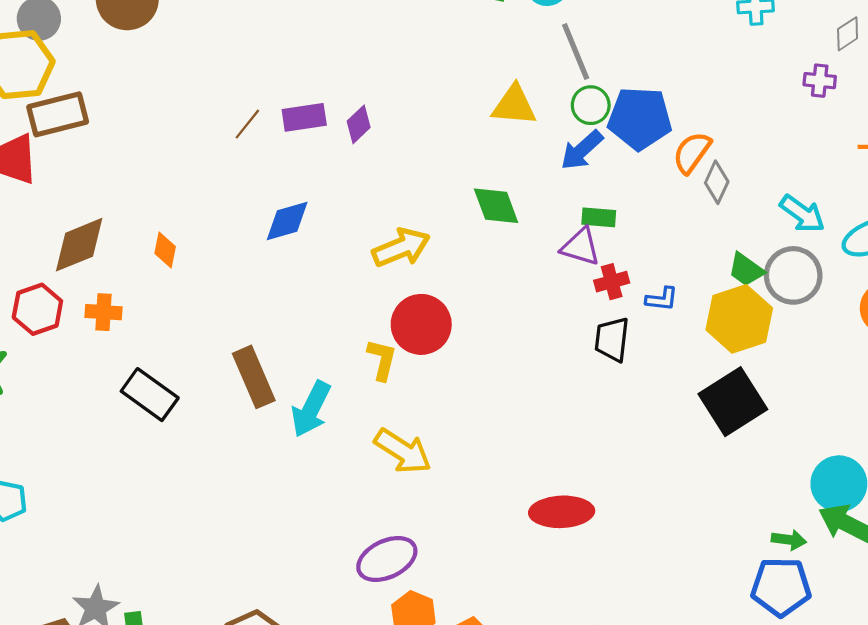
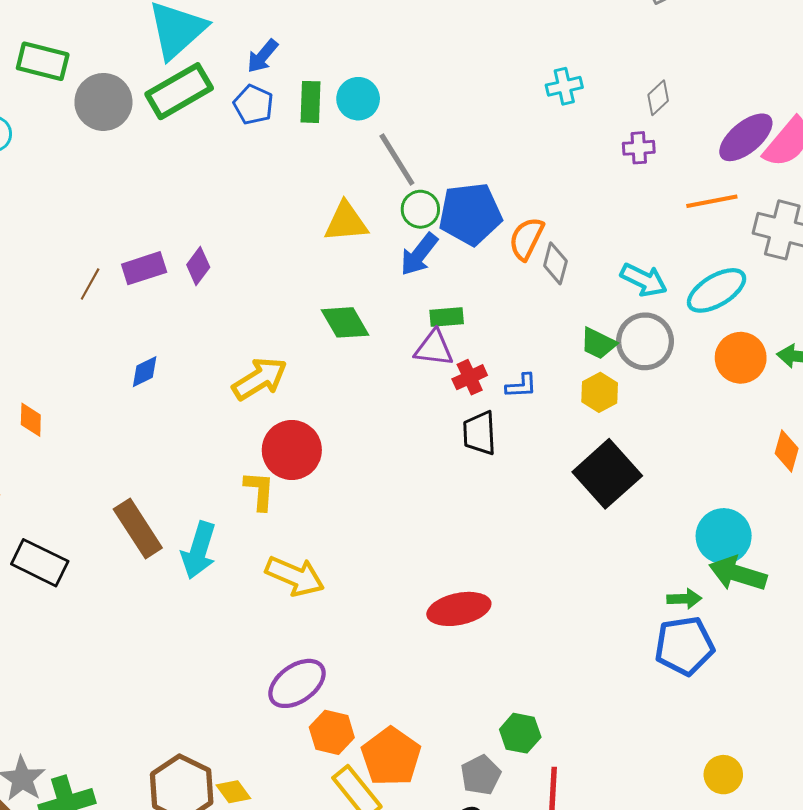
blue diamond: (287, 221) -> (145, 372), size x0.7
yellow hexagon: (739, 319) -> (600, 392), size x0.6

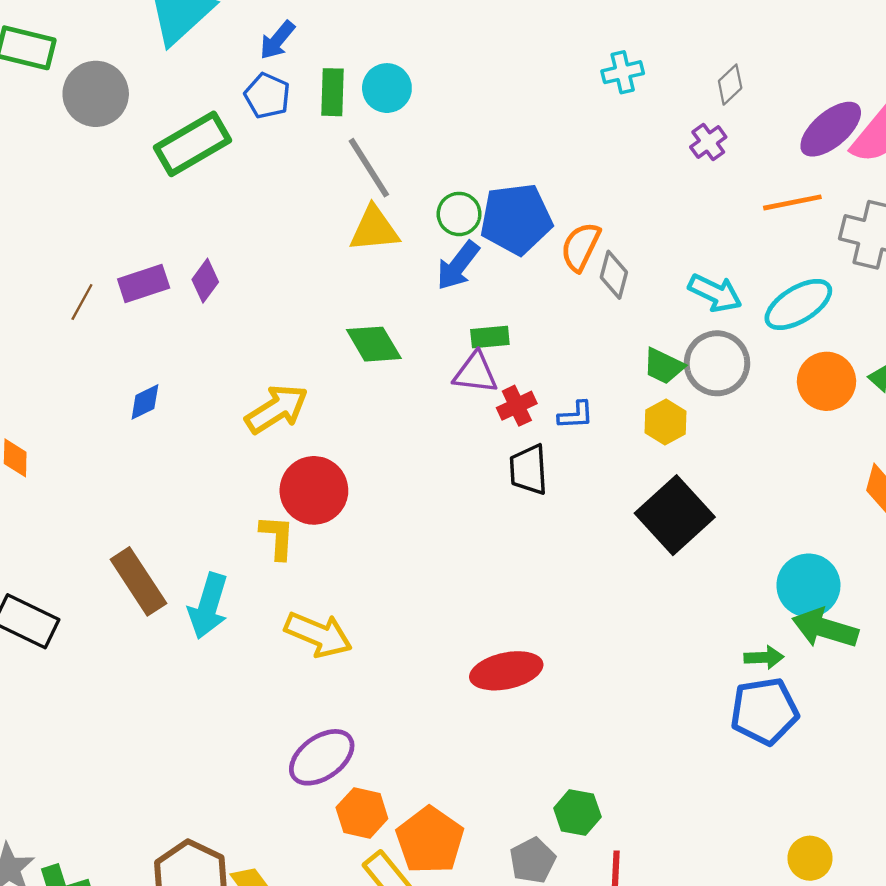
green rectangle: (179, 91) -> (192, 144), moved
purple cross: (639, 148) -> (708, 142), turned -32
gray line: (397, 160) -> (369, 168), moved

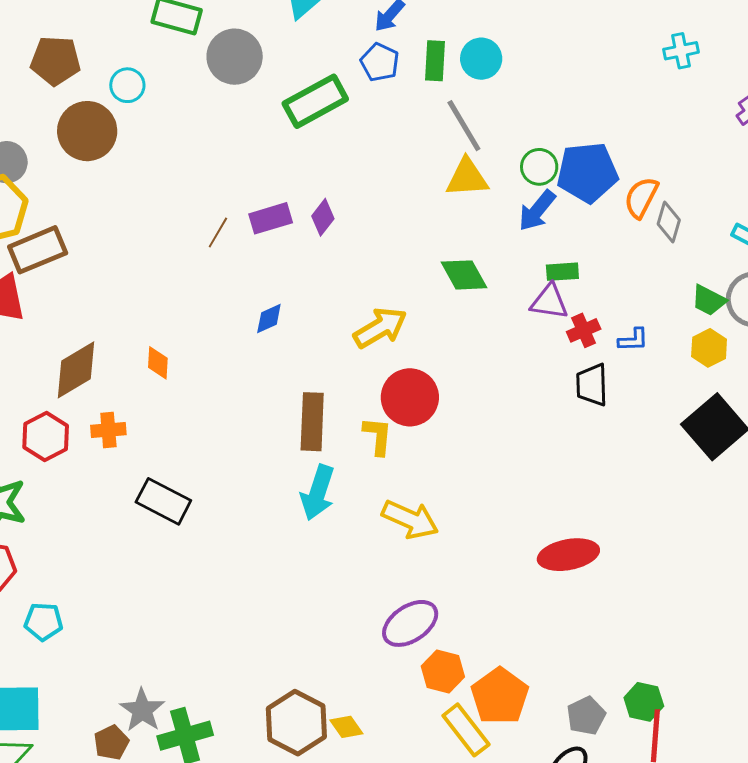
brown rectangle: (138, 581) -> (312, 422), moved, turned 34
green hexagon: (577, 812) -> (644, 702), moved

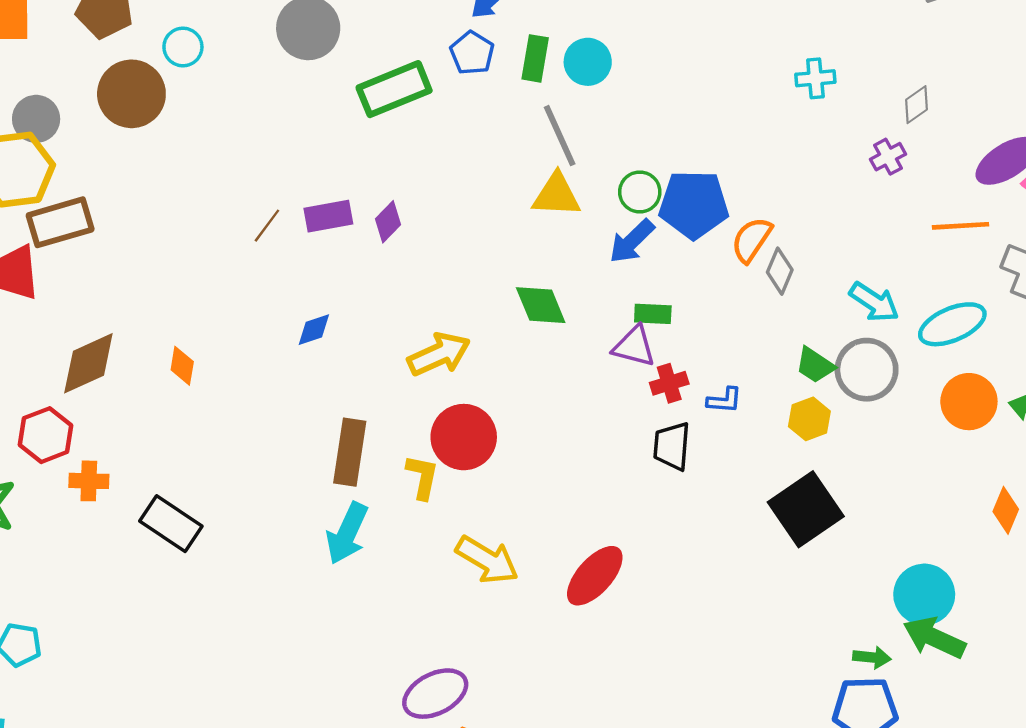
orange cross: (108, 430) -> (89, 481), moved
yellow arrow: (410, 519) -> (487, 560), moved
red ellipse: (568, 555) -> (595, 576), moved, turned -44

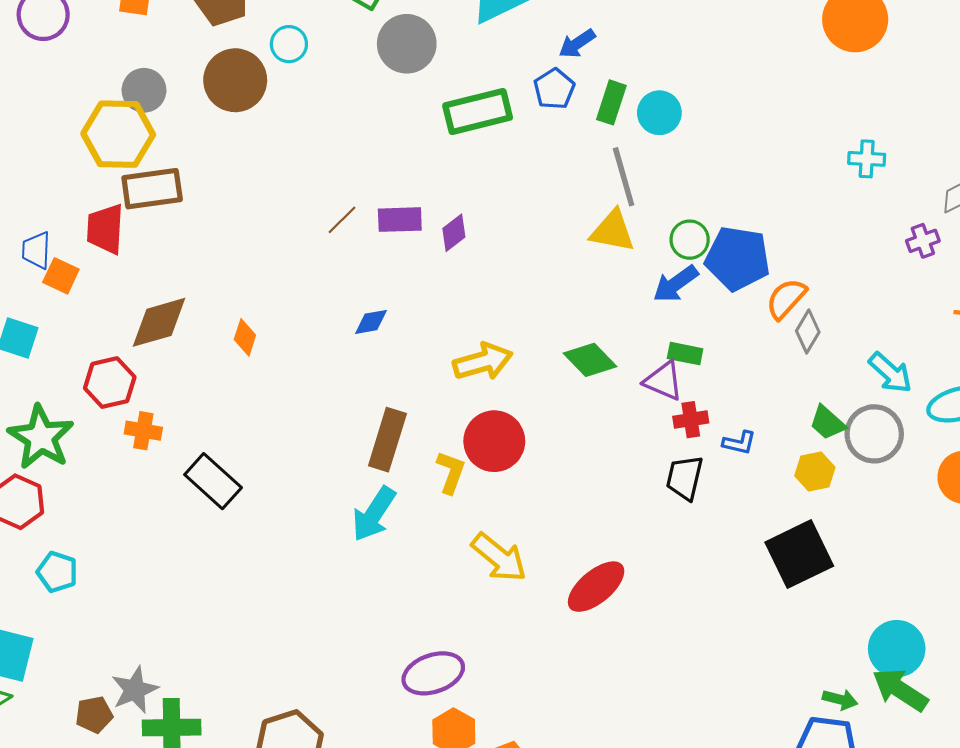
green diamond: (541, 305) -> (590, 360), moved, turned -30

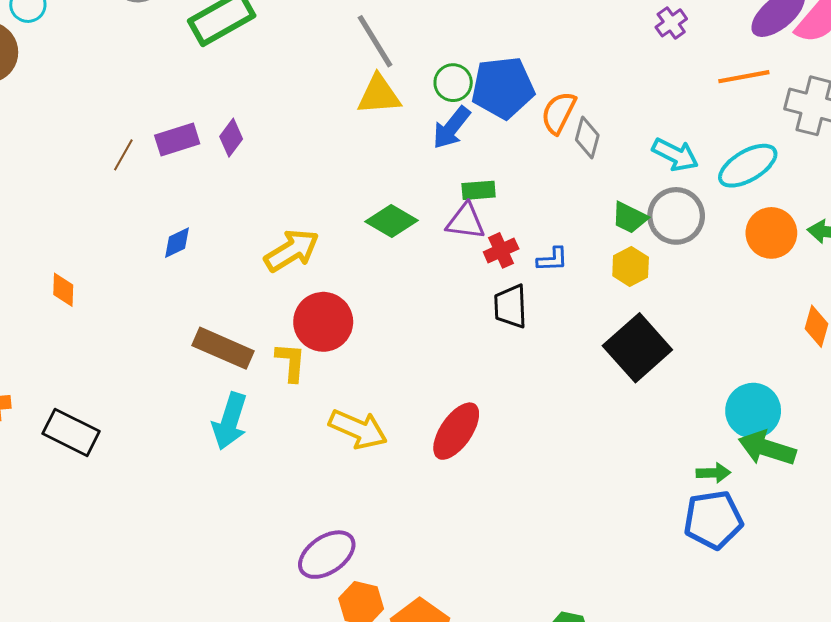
brown rectangle: (387, 440) -> (223, 348), turned -68

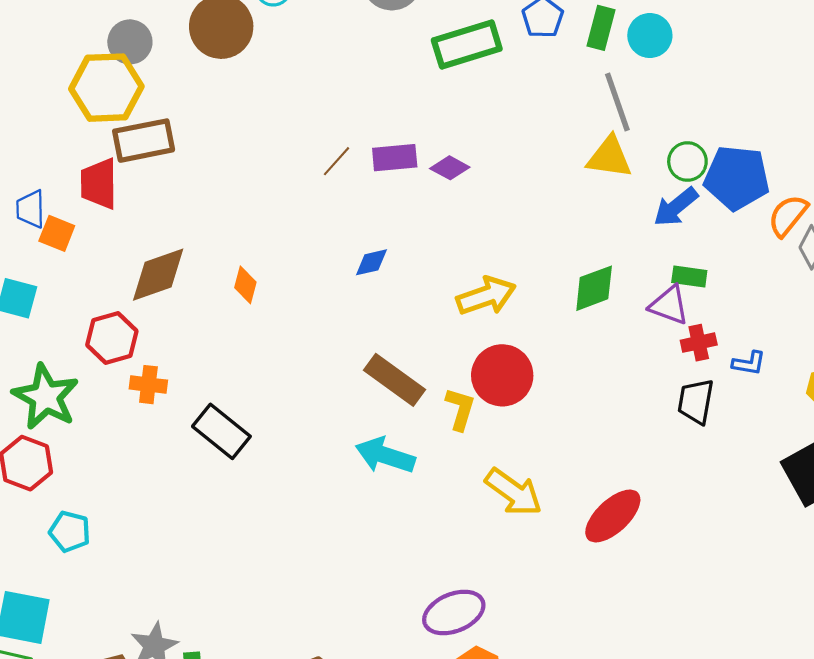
purple diamond: (231, 138) -> (450, 168), turned 69
green diamond: (391, 221) -> (594, 288), turned -63
cyan arrow: (230, 421) -> (385, 455), turned 78

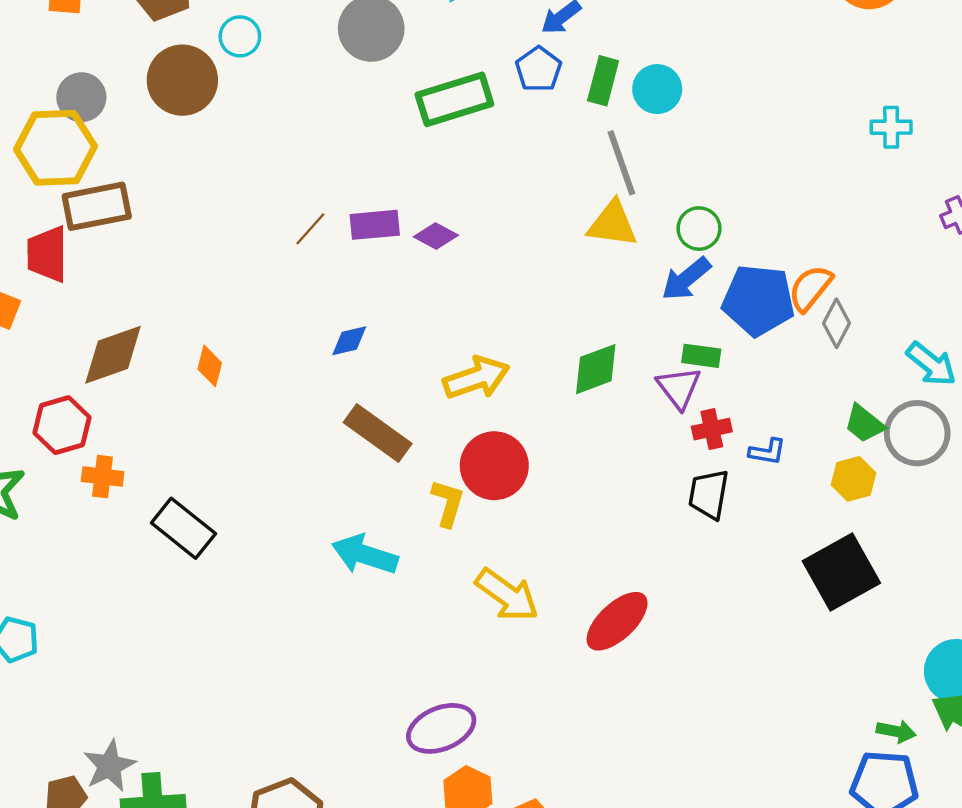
blue pentagon: (737, 178) -> (758, 300), moved
purple triangle: (669, 305) -> (679, 388), turned 33
brown rectangle: (395, 380) -> (378, 433), moved

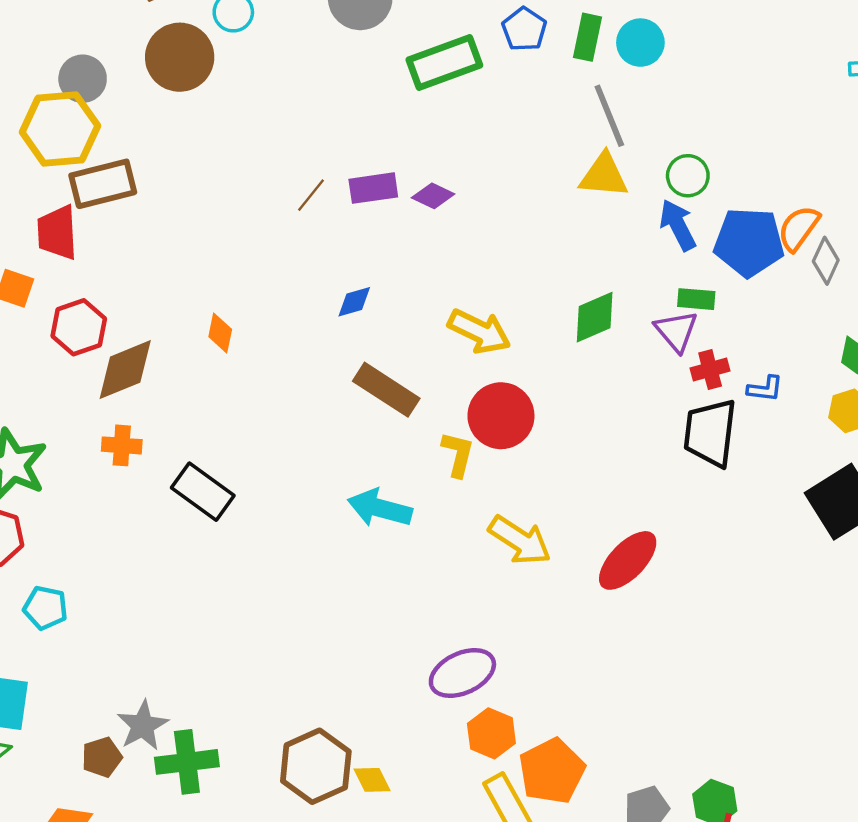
blue arrow: (686, 279) -> (678, 225), turned 105
brown diamond: (113, 355) -> (125, 370), moved
yellow arrow: (476, 378) -> (479, 331), turned 48
red hexagon: (62, 425) -> (79, 327), moved
black trapezoid: (709, 494) -> (710, 433), size x1.4

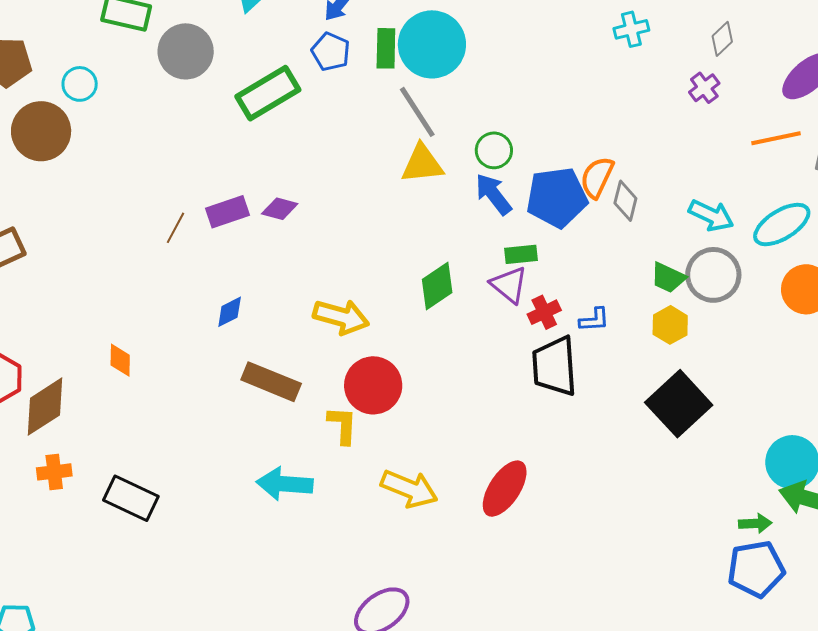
cyan circle: (640, 43) -> (432, 44), size x1.6

